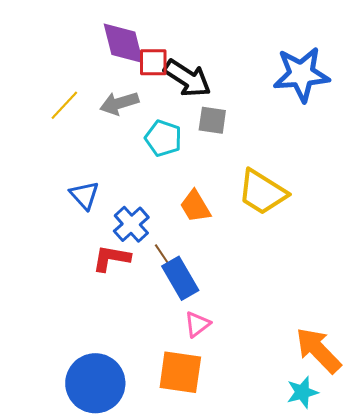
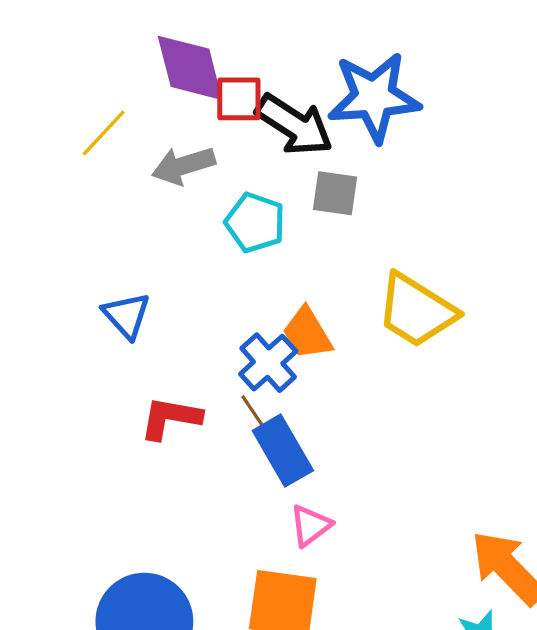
blue star: (301, 74) -> (374, 97), moved
yellow line: (64, 105) -> (104, 133), moved
blue cross: (131, 224) -> (268, 363), moved

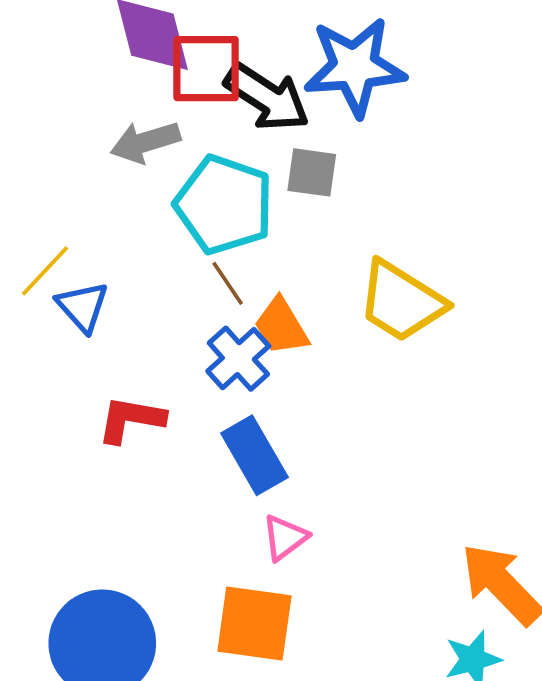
red square: (239, 99) -> (206, 69), size x1.4
yellow line: (104, 133) -> (45, 271), moved
cyan pentagon: (255, 223) -> (224, 205), size x1.5
brown line: (255, 415) -> (228, 283), moved

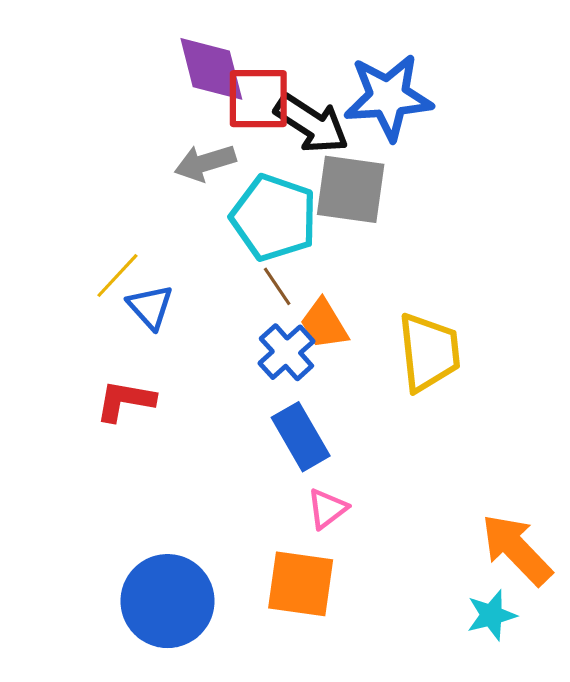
gray square: (312, 172) -> (351, 189), size x1.6
yellow trapezoid: (401, 301) -> (429, 352), moved, turned -128
red L-shape: (131, 419) -> (125, 401), moved

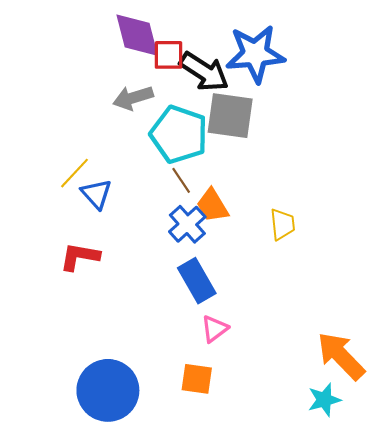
red square: (258, 99) -> (169, 55), size x0.7
yellow trapezoid: (429, 352) -> (282, 224), size x0.6
orange square: (301, 584) -> (197, 379), size x0.7

